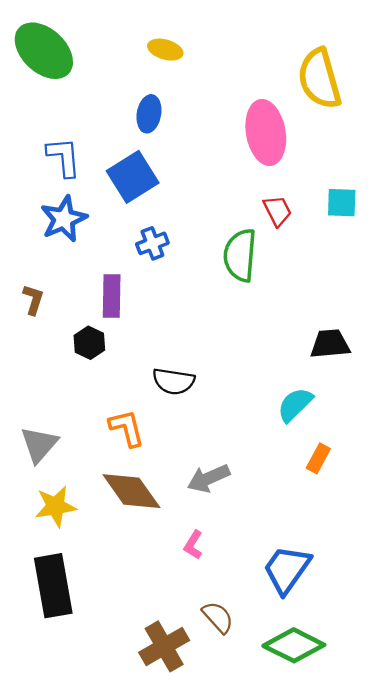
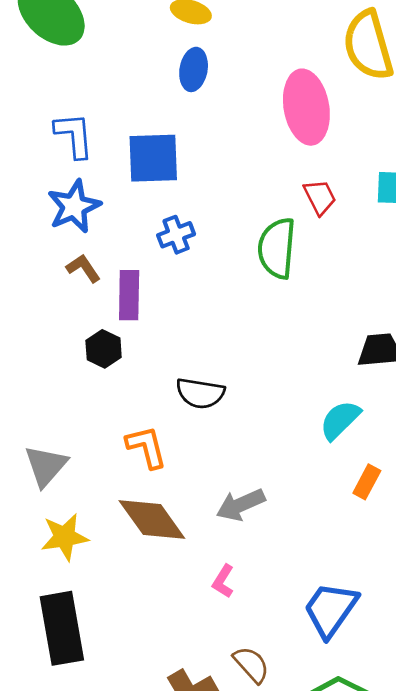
blue ellipse: (149, 114) -> (194, 69), moved
blue square: (133, 177) -> (153, 158), turned 30
brown L-shape: (33, 300) -> (83, 268), moved, turned -52

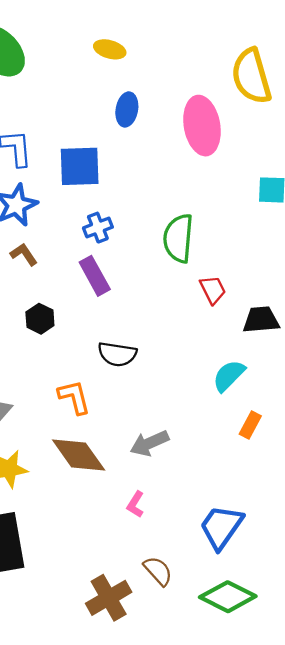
blue ellipse: (194, 69) -> (127, 109), moved
red trapezoid: (320, 197) -> (213, 290), moved
purple rectangle: (129, 295) -> (95, 276), moved, turned -30

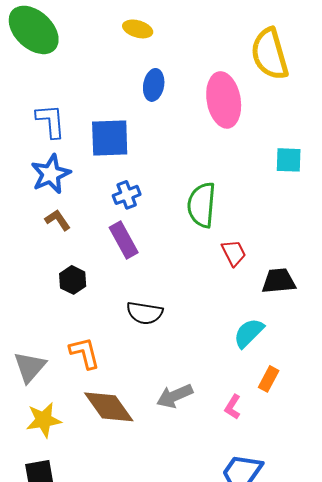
orange L-shape: (74, 397) -> (85, 353), moved
pink L-shape: (135, 504) -> (233, 407), moved

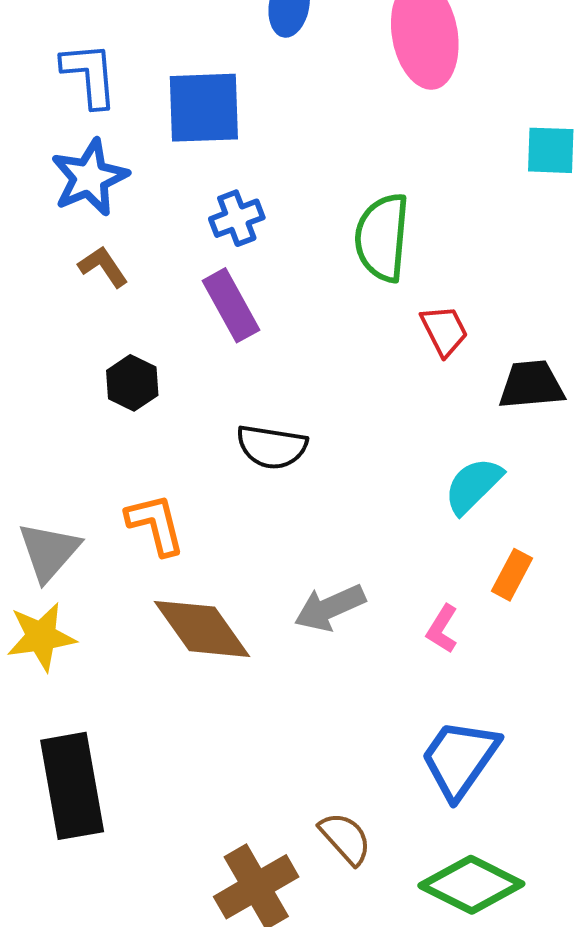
yellow star: (44, 420) -> (41, 637), moved

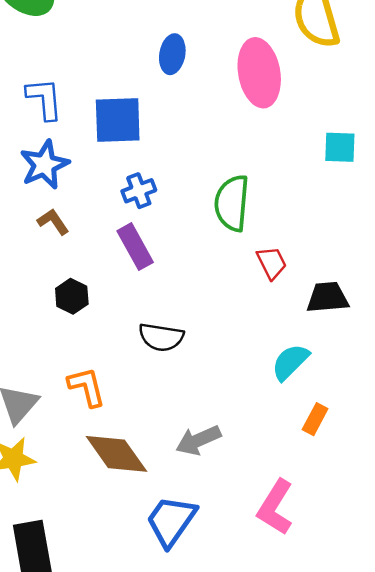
pink L-shape: (442, 629) -> (275, 507), moved, size x1.8
blue trapezoid: (460, 759) -> (171, 521), moved

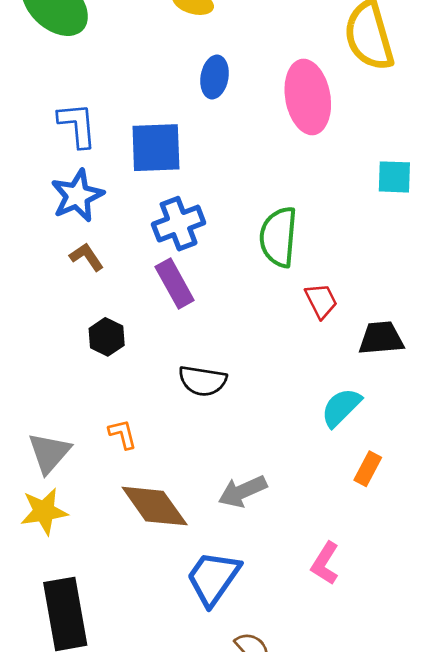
blue cross: (139, 191) -> (179, 224), size x1.4
orange L-shape: (87, 387) -> (123, 434), size x0.7
pink L-shape: (275, 507) -> (325, 563), size x0.7

